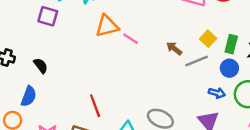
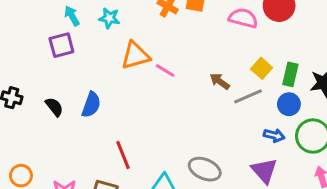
purple square: (48, 16) -> (61, 45), turned -30
blue semicircle: (29, 96) -> (91, 105), moved

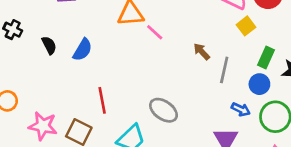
yellow square: (262, 68) -> (246, 26), moved
gray line: (248, 96) -> (224, 70), turned -65
gray ellipse: (205, 169) -> (164, 110), moved

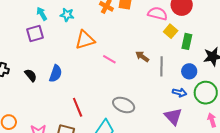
pink line: (155, 32) -> (109, 59), moved
green rectangle: (266, 58) -> (187, 41), moved

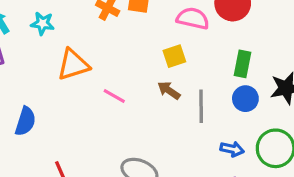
yellow square: (171, 31) -> (174, 56), moved, turned 32
blue circle: (189, 71) -> (245, 99), moved

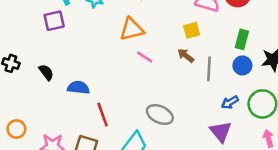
orange triangle: (73, 65) -> (132, 29), moved
blue semicircle: (25, 121) -> (78, 88), moved, turned -105
blue arrow: (232, 149) -> (230, 102), turned 133

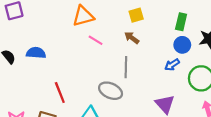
gray line: (209, 69) -> (126, 67), moved
blue semicircle: (78, 88) -> (36, 53), moved
blue arrow: (230, 102) -> (172, 65), moved

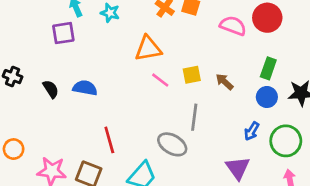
yellow square: (136, 15) -> (192, 75), moved
brown arrow: (132, 38) -> (225, 82), moved
blue arrow: (172, 65) -> (252, 131), moved, turned -32

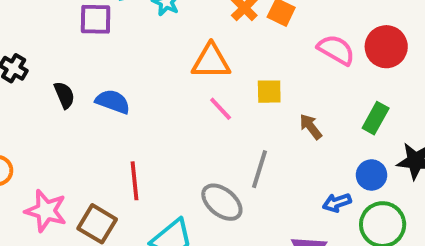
yellow square: (192, 75) -> (269, 92), moved
blue circle: (267, 97) -> (371, 175), moved
blue arrow: (252, 131) -> (337, 203), turned 30

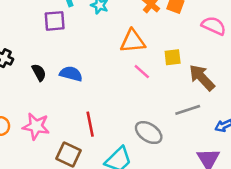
brown arrow: (311, 127) -> (202, 78), size x1.6
gray line: (259, 169) -> (188, 110), moved, turned 60
pink star: (46, 211) -> (36, 126), moved

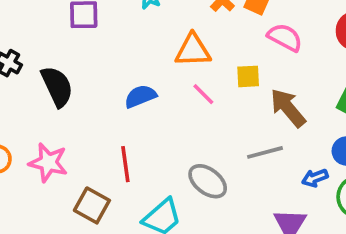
pink semicircle: (214, 26) -> (285, 37), moved
black semicircle: (39, 72) -> (57, 86), size x1.6
blue semicircle: (71, 74) -> (140, 96), moved, turned -40

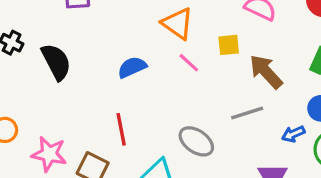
orange triangle: (193, 50) -> (178, 23), turned 40
pink star: (48, 163) -> (49, 154), moved

